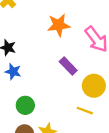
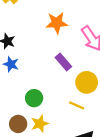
green circle: (25, 105) -> (34, 98), moved

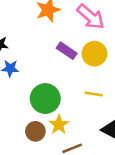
yellow circle: (87, 82) -> (94, 54), moved
green circle: (34, 98) -> (45, 99), size x1.5

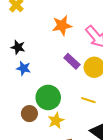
brown circle: (35, 131) -> (29, 114), moved

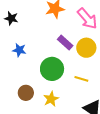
black star: (18, 47) -> (11, 18), moved
green circle: (48, 97) -> (52, 69), moved

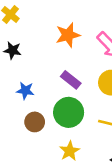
purple rectangle: (65, 42) -> (71, 80), moved
brown circle: (26, 93) -> (35, 122), moved

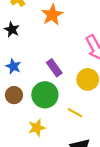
orange star: (68, 35) -> (52, 15), moved, turned -30

